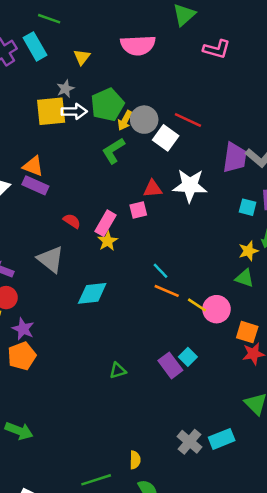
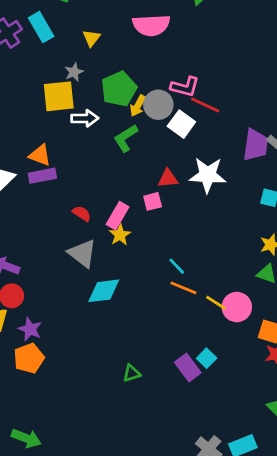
pink L-shape: (217, 49) -> (185, 87), moved
white arrow: (74, 111) -> (85, 118), moved
purple rectangle: (35, 185) -> (42, 176), turned -35
gray triangle: (51, 259) -> (82, 253), moved

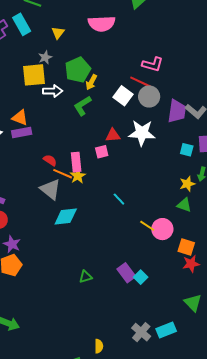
pink L-shape: (185, 87) -> (153, 64), moved
gray circle: (158, 105) -> (149, 97), moved
pink rectangle: (118, 216) -> (76, 162), turned -36
orange line: (183, 288) -> (63, 174), moved
cyan square: (207, 358) -> (141, 277), moved

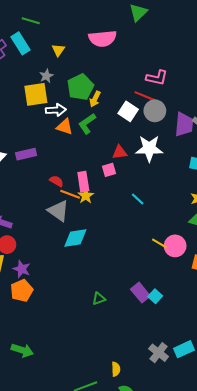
orange triangle: (20, 118) -> (65, 127), moved
cyan line: (119, 199) -> (138, 199), moved

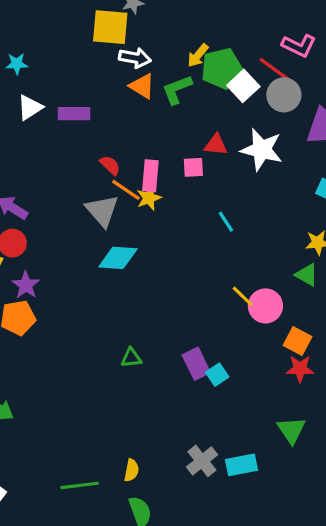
green pentagon: (80, 87) -> (222, 68), moved

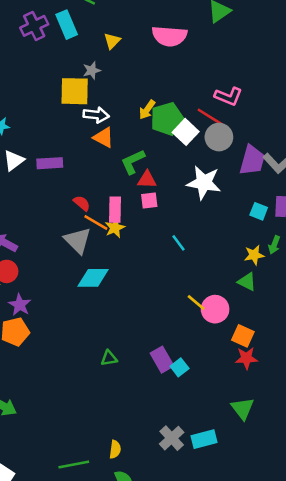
green L-shape: (177, 89) -> (133, 162), moved
red triangle: (216, 145) -> (147, 180), moved

